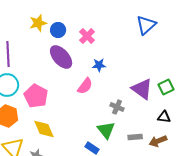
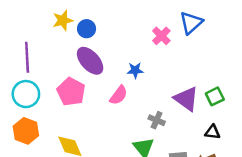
pink cross: (87, 36) -> (161, 36), moved
pink pentagon: (36, 96) -> (71, 92), moved

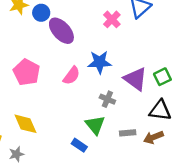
purple ellipse: (90, 61) -> (61, 31), moved
blue star: (135, 70) -> (100, 62), moved, size x1.5
black triangle: (212, 132) -> (160, 110), size x1.5

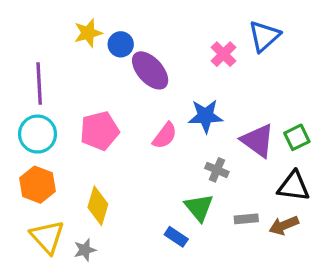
pink pentagon: (27, 72) -> (99, 131), turned 30
yellow diamond: (25, 124) -> (98, 206), turned 40

